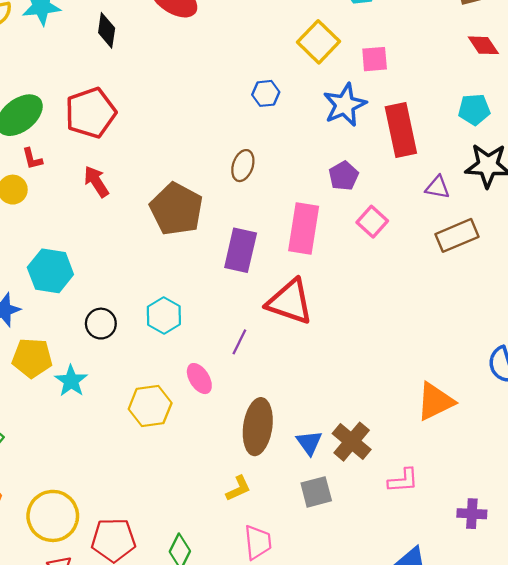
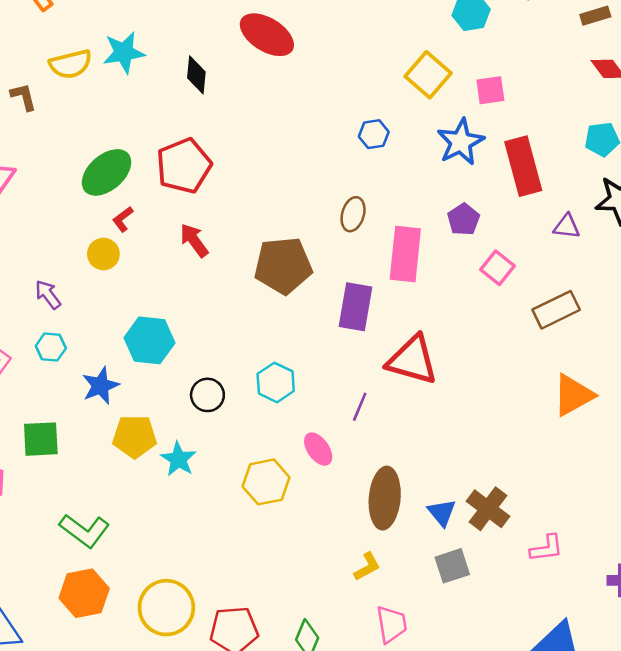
red L-shape: (32, 159) -> (123, 219), turned 70
brown pentagon: (176, 209) -> (283, 266), turned -30
pink rectangle: (304, 229) -> (405, 254), moved
brown rectangle: (457, 235) -> (556, 310), moved
orange triangle: (435, 401) -> (573, 395), moved

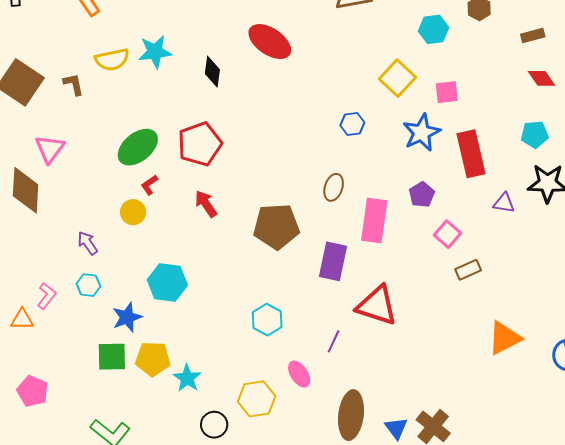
brown rectangle: (556, 310) -> (468, 270), moved, size x0.7
black circle: (207, 395) -> (214, 425), moved
green square: (41, 439) -> (112, 357), moved

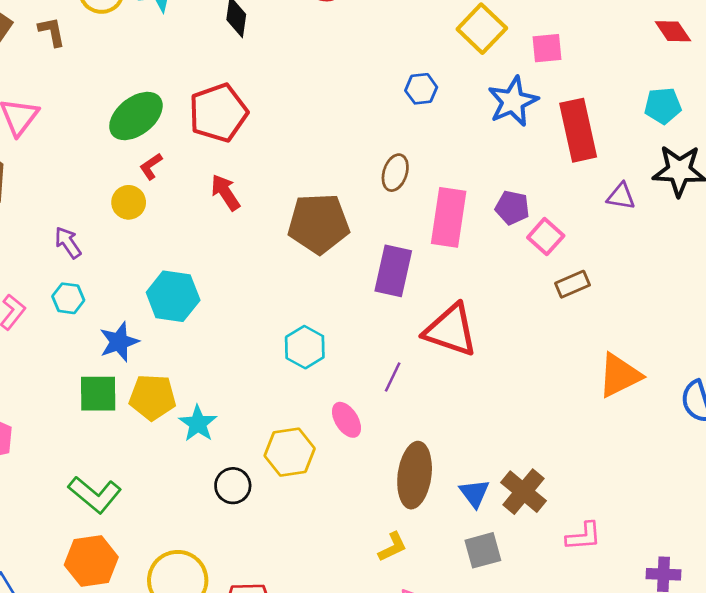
purple pentagon: (422, 195) -> (512, 208), moved, turned -30

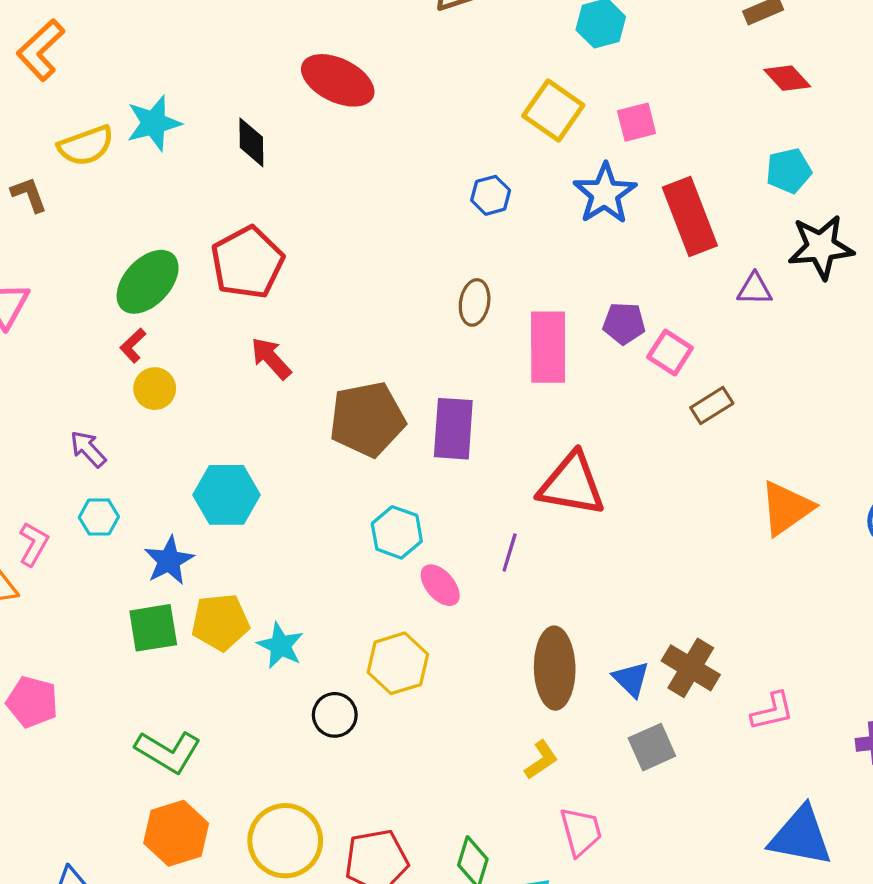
red L-shape: (151, 166) -> (133, 346), moved
brown pentagon: (319, 224) -> (367, 419), moved
purple rectangle: (393, 271) -> (453, 429), moved
pink ellipse: (346, 420) -> (440, 585), moved

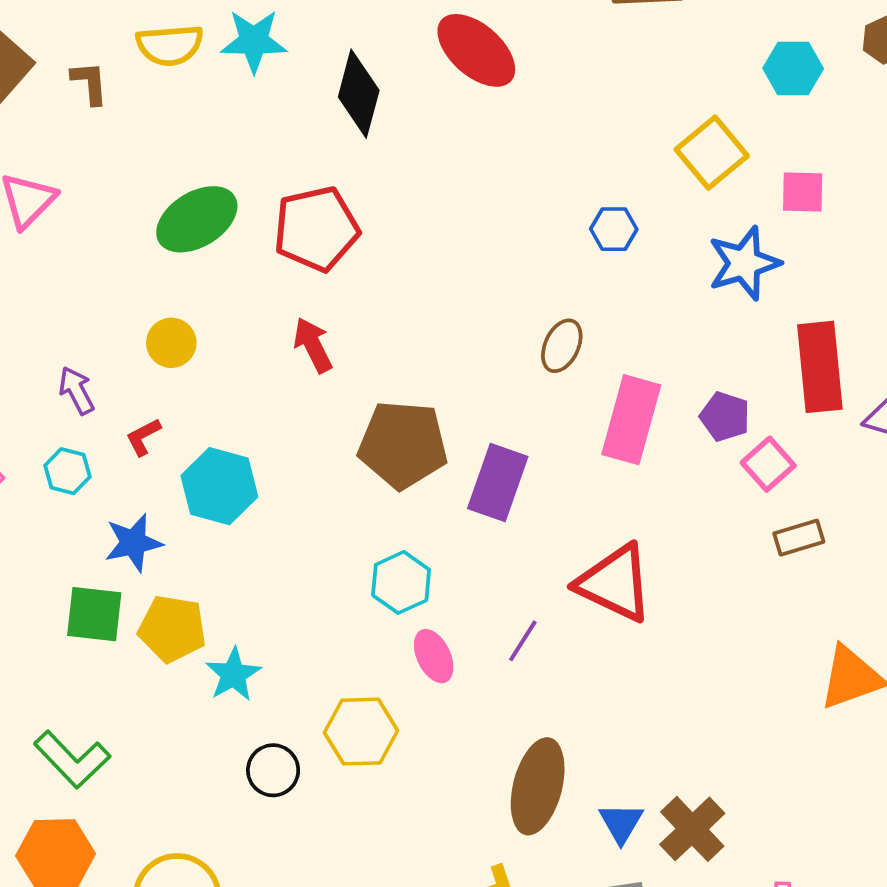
black diamond: (251, 142) -> (359, 94), size x1.4
red rectangle: (690, 217) -> (820, 367), moved
red L-shape: (133, 346) -> (143, 437), moved

